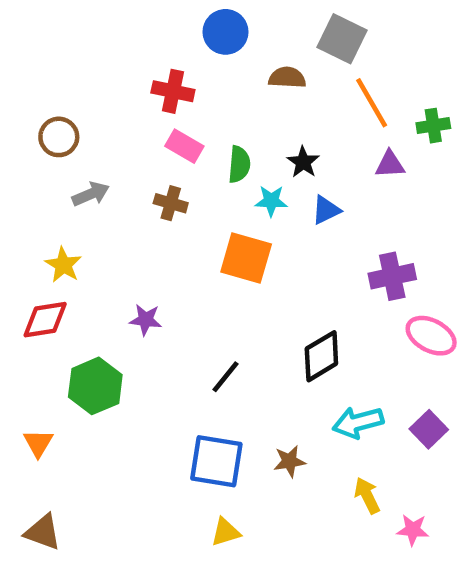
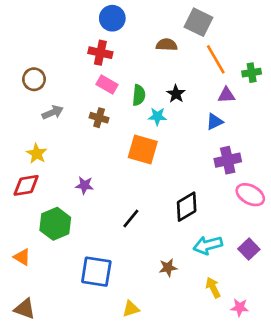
blue circle: (226, 32) -> (112, 18), moved
blue triangle: (326, 210) -> (214, 122), moved
orange triangle: (38, 443) -> (22, 257), turned -30
blue square: (216, 461) -> (96, 272), moved

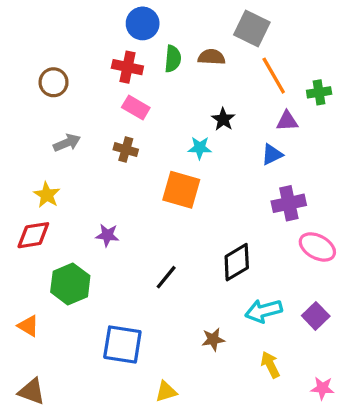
brown circle: (34, 79) -> (54, 82), moved
green semicircle: (139, 95) -> (173, 59), moved
pink star: (240, 307) -> (322, 388), moved

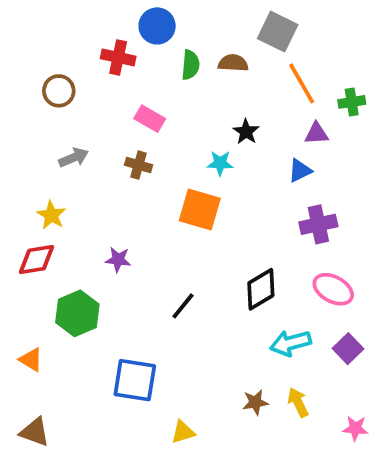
red cross: (127, 67) -> (118, 57), moved
pink ellipse: (317, 247) -> (333, 289), moved
brown star: (213, 339) -> (255, 402), moved

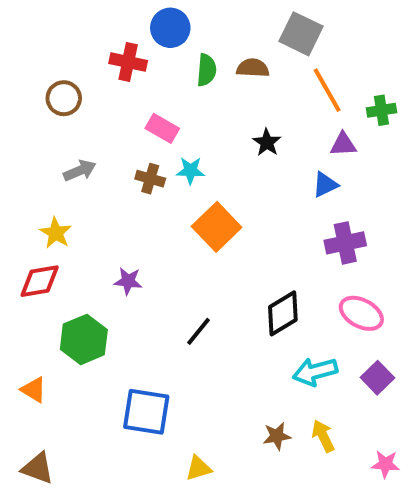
cyan star: (220, 163) -> (190, 171), moved
orange square: (200, 210) -> (217, 227), turned 30

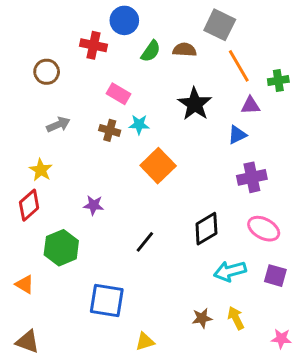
green semicircle: (207, 70) -> (151, 51), turned 30
black star: (267, 142) -> (195, 104), size x1.6
red diamond: (40, 281) -> (29, 205), turned -32
purple square: (377, 378) -> (275, 276), turned -30

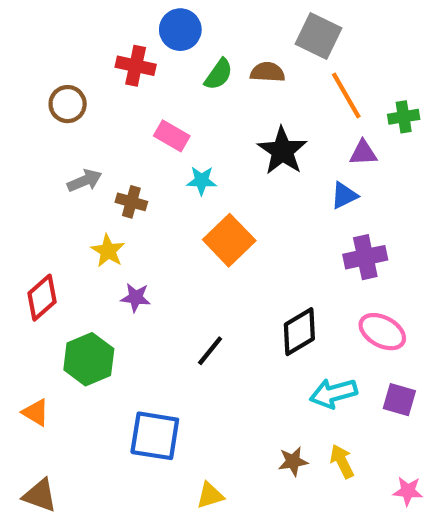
brown cross: (110, 130) -> (131, 202), moved
yellow star: (41, 170) -> (108, 251), moved

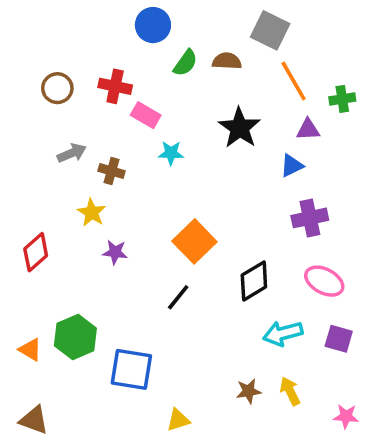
red cross: (136, 66) -> (115, 86), moved
orange square: (229, 240) -> (194, 241), moved
green hexagon: (89, 359) -> (75, 337), moved

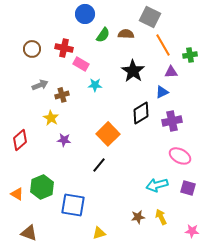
brown cross: (111, 171) -> (62, 95), turned -32
black diamond: (254, 281) -> (141, 113), moved
brown triangle: (34, 420) -> (29, 233), moved

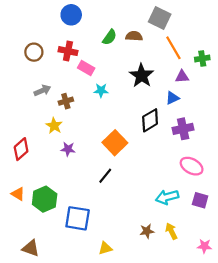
blue circle: (85, 14) -> (71, 15), moved
orange triangle: (17, 194) -> (18, 194), moved

